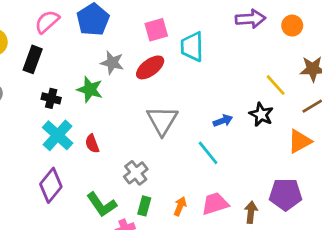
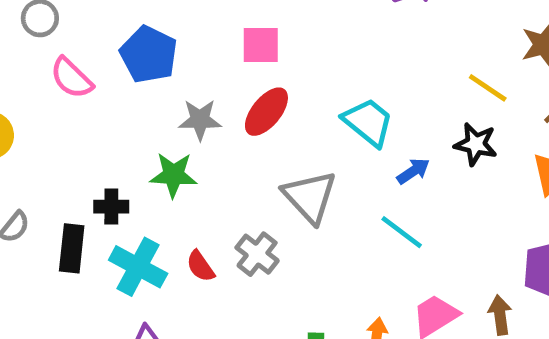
pink semicircle: (47, 22) -> (71, 78), turned -80
pink square: (156, 30) -> (261, 45), turned 30
cyan trapezoid: (192, 47) -> (368, 122), moved, turned 144
black rectangle: (33, 59) -> (72, 248), moved
gray cross: (136, 173) -> (257, 254), moved

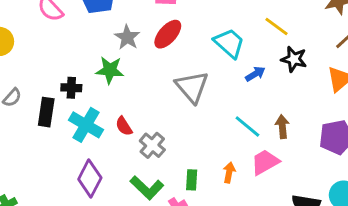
yellow line: (488, 88) -> (276, 26), moved
gray star: (200, 120) -> (127, 37), turned 30
cyan line: (402, 232) -> (247, 127), moved
gray cross: (257, 254) -> (152, 145), moved
brown arrow: (500, 315) -> (282, 127), moved

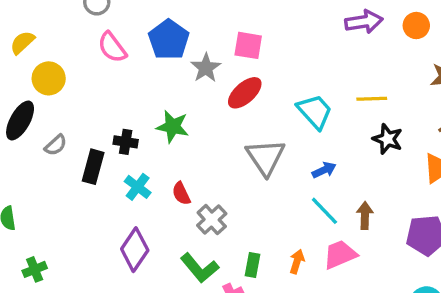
yellow line: (276, 26) -> (372, 99), turned -45
gray star: (127, 37) -> (206, 68), moved
blue arrow: (255, 74) -> (324, 170), moved
cyan cross: (86, 125) -> (138, 187), size x0.7

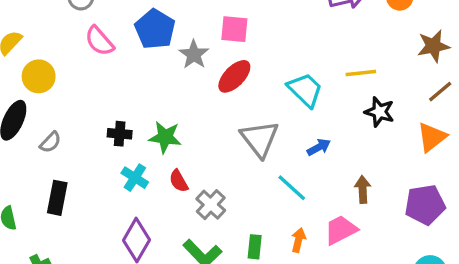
green star: (173, 127) -> (165, 137), moved
black rectangle: (93, 167) -> (57, 198), moved
cyan line: (324, 211) -> (292, 188), moved

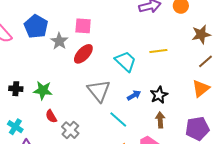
black star: (379, 112) -> (159, 95), moved, turned 30
cyan cross: (135, 178) -> (15, 127), moved

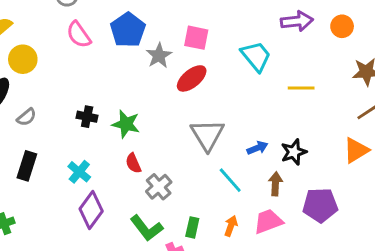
cyan trapezoid: (125, 61) -> (256, 56), moved
brown arrow: (160, 120) -> (275, 184), moved
purple pentagon: (197, 128) -> (320, 205), moved

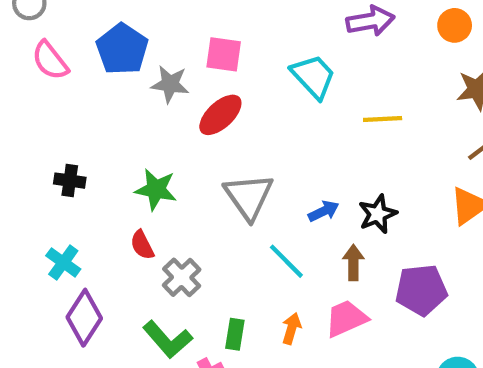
orange circle: (342, 26) -> (455, 25), moved
gray star: (159, 56) -> (170, 84), turned -30
green star: (126, 124) -> (156, 189), moved

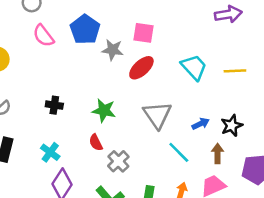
cyan trapezoid: (313, 76) -> (194, 67), moved

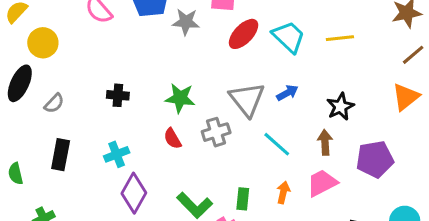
red ellipse: (141, 68) -> (244, 34), moved
blue arrow: (201, 124) -> (287, 93), moved
cyan cross: (50, 152) -> (117, 154), turned 36
gray cross: (118, 161) -> (216, 132), moved, turned 30

